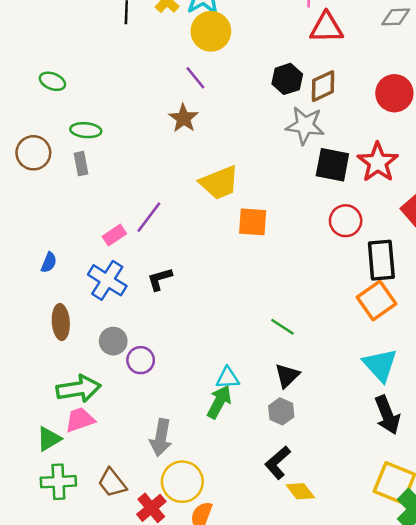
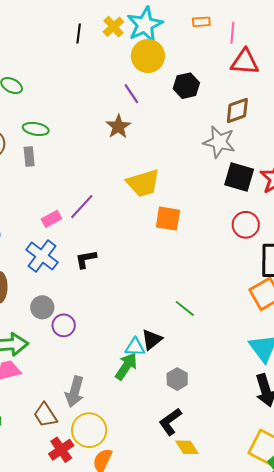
black hexagon: (287, 79) -> (186, 86), moved
black triangle: (287, 376) -> (152, 340), moved
brown trapezoid: (112, 483) -> (45, 415), moved

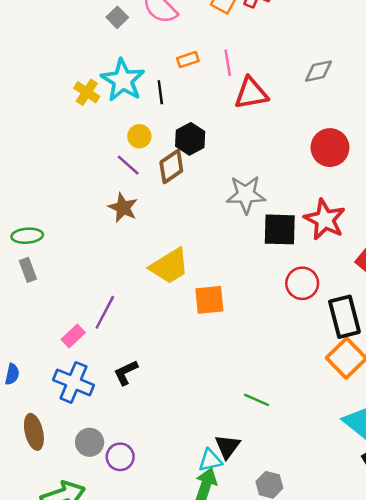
black line: (79, 34) -> (160, 92), moved
yellow circle: (148, 56) -> (139, 136), moved, size x0.6
brown diamond: (237, 110) -> (171, 166), moved

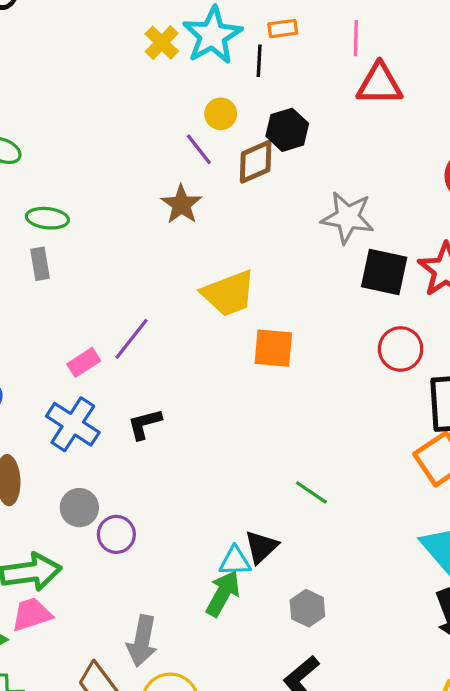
orange rectangle: (188, 60) -> (283, 29), moved

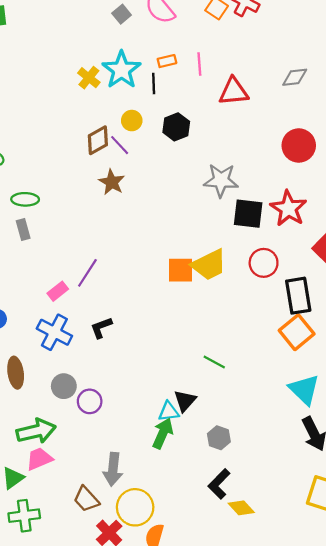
pink line: (356, 38) -> (199, 64), moved
brown diamond: (256, 162) -> (98, 140), moved
yellow trapezoid: (229, 293) -> (209, 265), moved

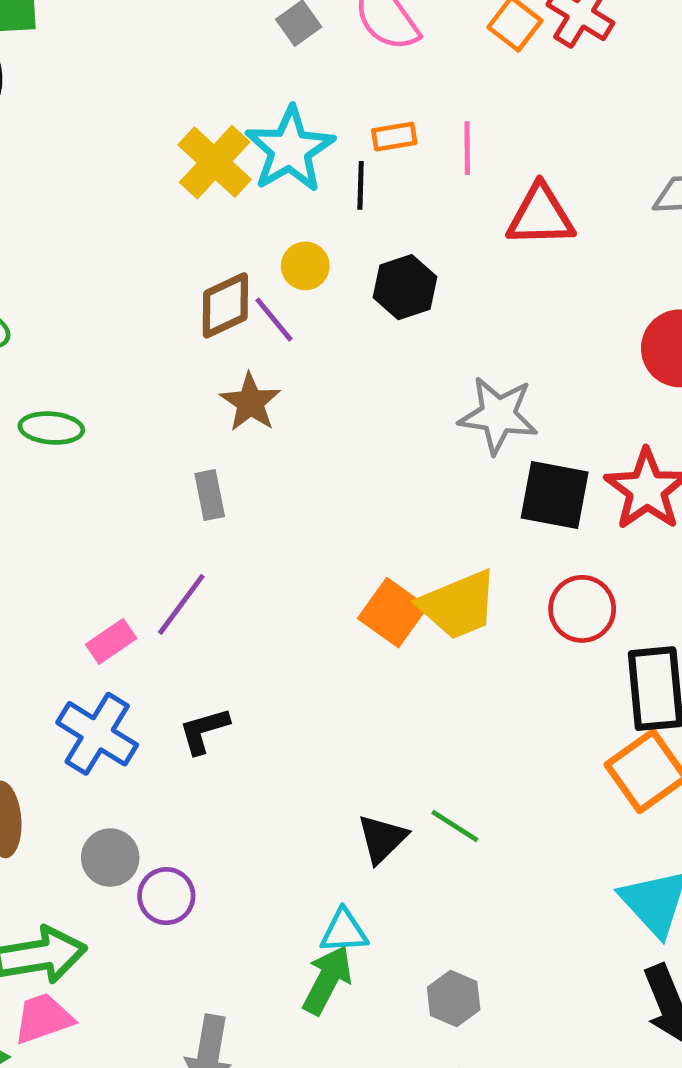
yellow cross: (89, 78) -> (215, 162), size x1.4
gray rectangle: (23, 230) -> (210, 495), moved
orange square: (181, 270) -> (393, 613), turned 32
black triangle: (185, 401) -> (382, 839), moved

